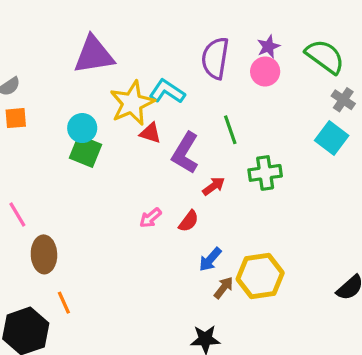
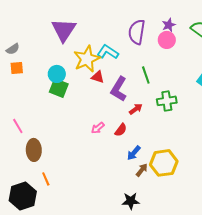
purple triangle: (94, 55) -> (64, 30), turned -48

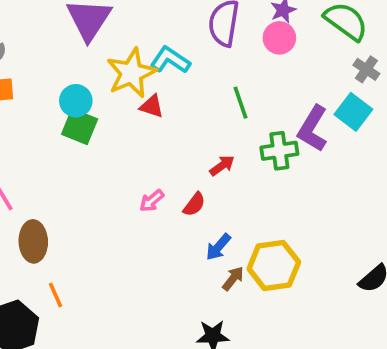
purple L-shape: (119, 89) -> (313, 129), moved

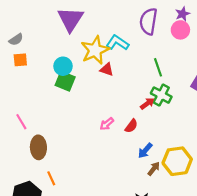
green cross: (279, 151) -> (161, 95), moved, turned 36

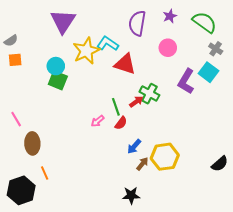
pink circle: (180, 30) -> (168, 48), moved
green line: (158, 67) -> (116, 107), moved
red triangle: (107, 69) -> (125, 64), moved, size x1.6

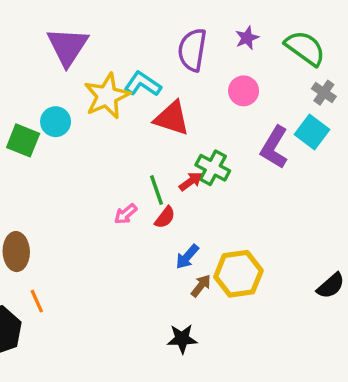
green square: (58, 80) -> (23, 140), moved

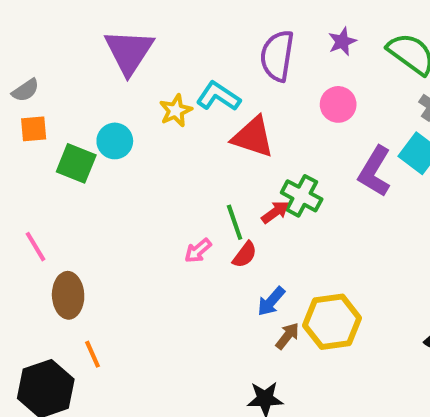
yellow star: (107, 96) -> (176, 111), size x0.6

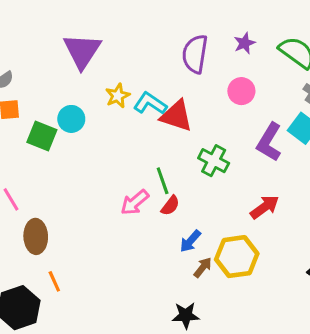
cyan L-shape: (218, 96) -> (150, 103), moved
red arrow: (275, 212) -> (265, 207), moved, size x1.4
pink arrow: (198, 251) -> (135, 202), size x1.4

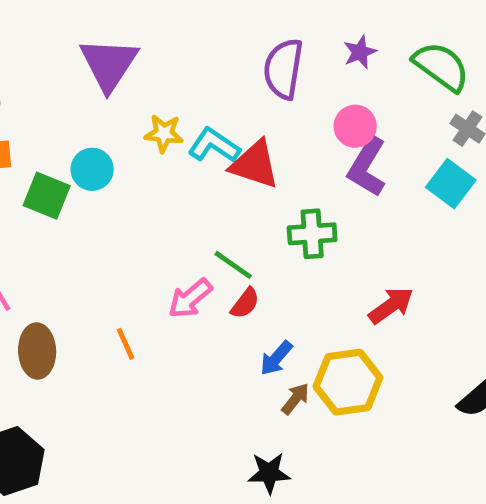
yellow star: (118, 96) -> (164, 133), turned 30
purple L-shape: (269, 142) -> (367, 167), moved
green cross: (214, 161) -> (312, 234), turned -32
green line: (163, 181) -> (233, 265), turned -36
orange line: (54, 281) -> (126, 344), moved

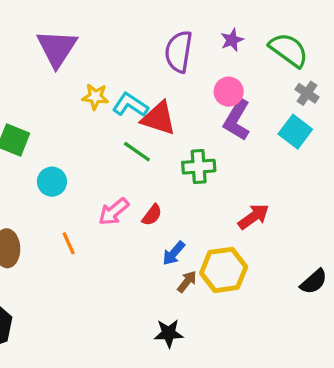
cyan circle: (92, 169) -> (52, 182), moved
green line: (233, 265) -> (137, 152), moved

